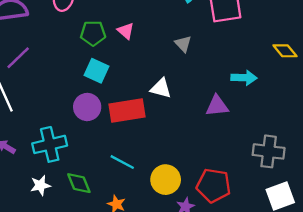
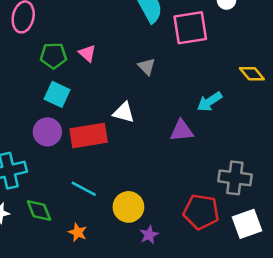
cyan arrow: (244, 78) -> (210, 102), turned 145
red pentagon: (214, 185) -> (201, 212), moved

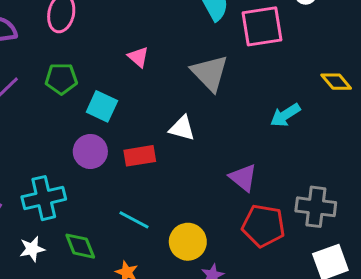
green pentagon: (53, 56) -> (61, 79), moved
gray triangle: (147, 67) -> (210, 73), size x1.8
purple triangle: (182, 131) -> (243, 178), moved, turned 45
red rectangle: (89, 136) -> (140, 156), size x0.7
red pentagon: (201, 212) -> (263, 226), moved

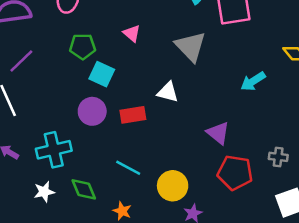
green pentagon: (61, 79) -> (83, 47), moved
gray cross: (316, 207) -> (278, 157), size x0.6

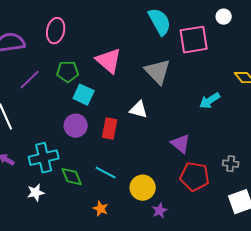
pink triangle: (132, 33) -> (109, 61), size x1.8
purple line: (21, 61) -> (30, 80), moved
red rectangle: (133, 115) -> (110, 129), turned -70
green diamond: (84, 189) -> (72, 177), moved

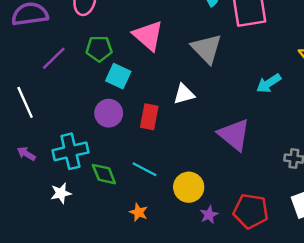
white triangle: (139, 110) -> (184, 94), turned -30
purple triangle: (181, 144) -> (234, 135), size x1.4
red pentagon: (195, 177) -> (251, 211), moved

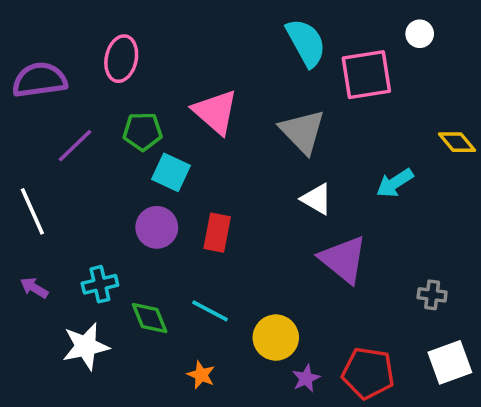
white triangle: (184, 94) -> (317, 199), moved, turned 45
cyan cross: (70, 151) -> (100, 284), size x0.7
white star: (61, 193) -> (86, 346), size x1.5

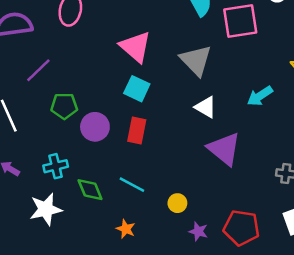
green pentagon: (143, 131) -> (64, 106), moved
cyan square: (171, 172) -> (137, 89), moved
yellow circle: (276, 338) -> (177, 203), size x0.6
purple star: (306, 378) -> (198, 231), turned -30

